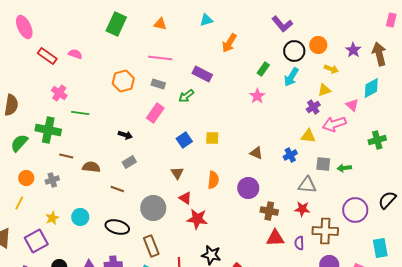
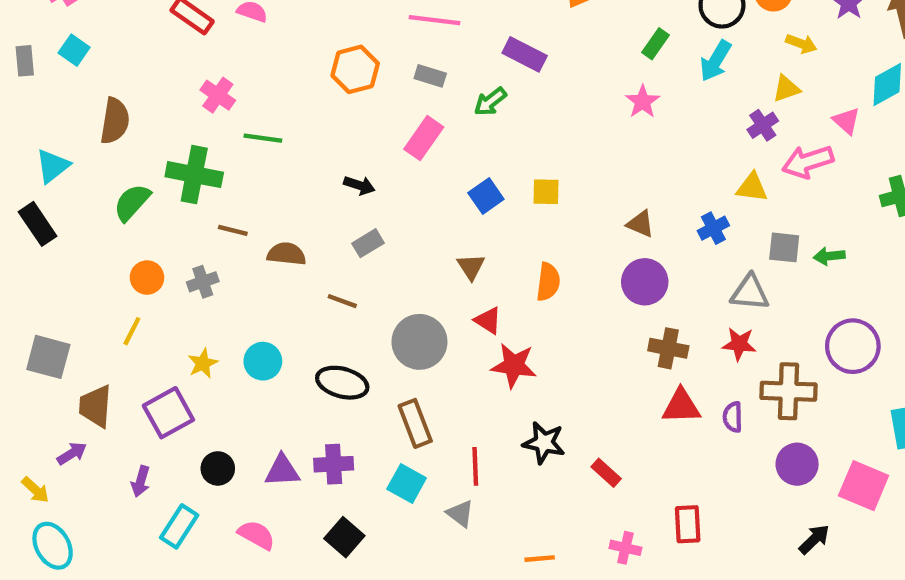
purple circle: (248, 188) -> (645, 282), moved

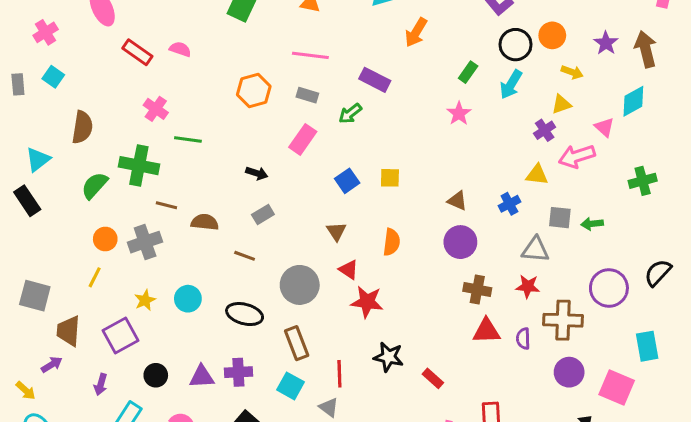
gray cross: (203, 282) -> (145, 242), size x1.5

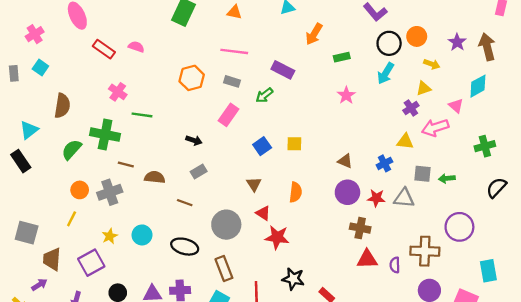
green rectangle: (468, 72) -> (342, 57), moved, turned 42
black semicircle: (658, 273) -> (496, 188), moved
red star: (528, 286) -> (376, 198), moved

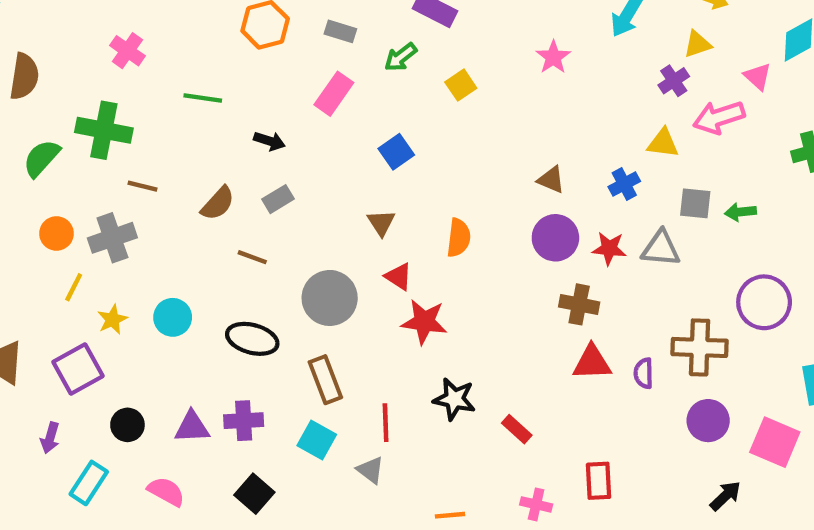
green line: (142, 115) -> (203, 98), moved
yellow square: (294, 144) -> (461, 85), moved, turned -35
brown semicircle: (155, 177) -> (218, 203), moved, turned 126
yellow line: (72, 219) -> (74, 287), moved

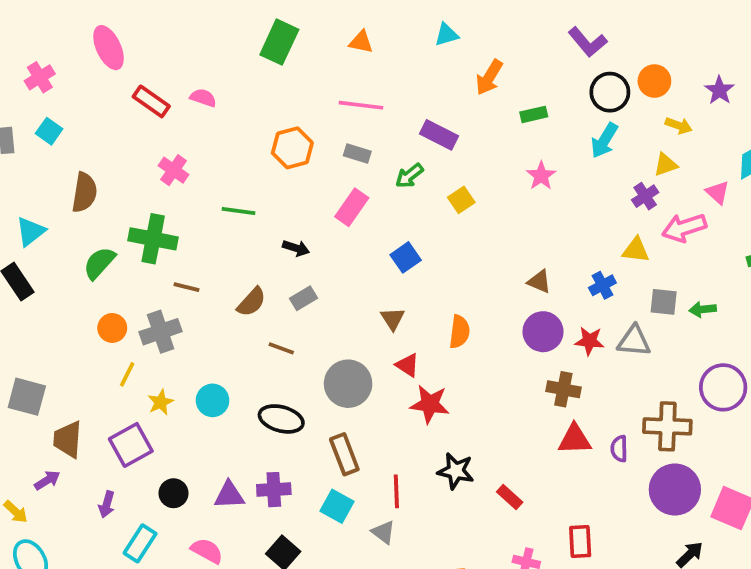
purple circle: (708, 421) -> (675, 490), size x1.4

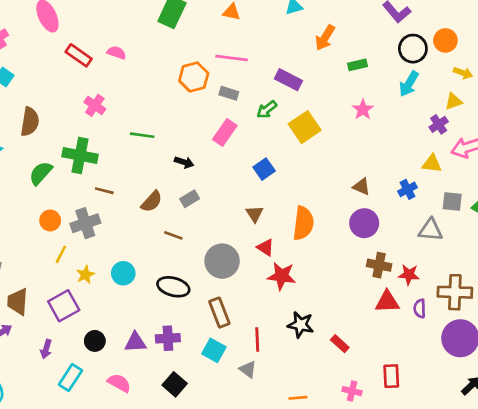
orange hexagon: (292, 148) -> (194, 77), moved
yellow square: (461, 200) -> (305, 127), size x1.6
orange semicircle: (459, 332) -> (303, 223), size x1.4
red star: (589, 341) -> (409, 275), moved

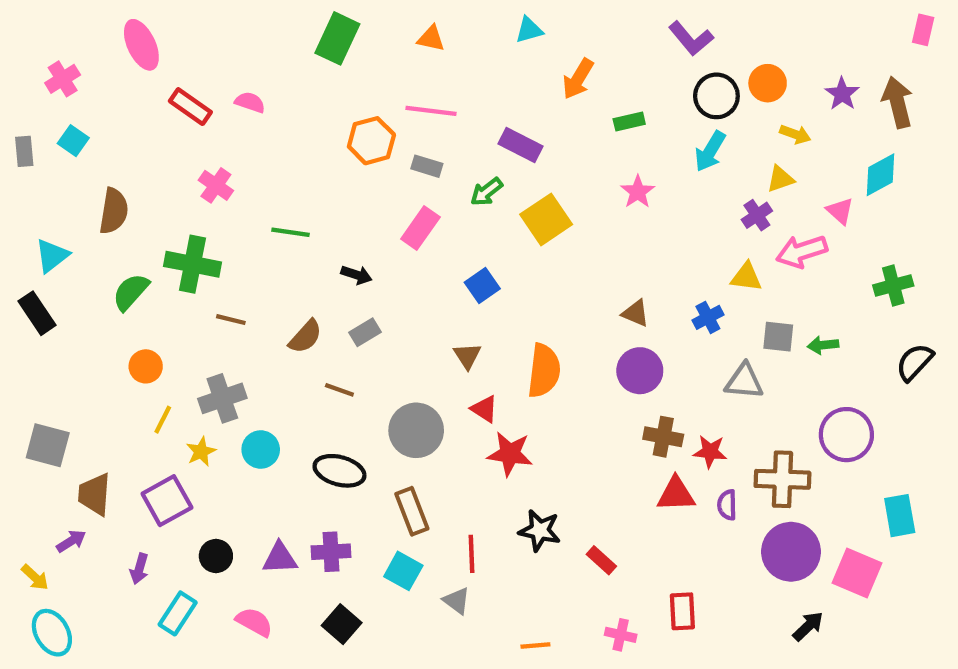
gray cross: (85, 223) -> (222, 398), moved

